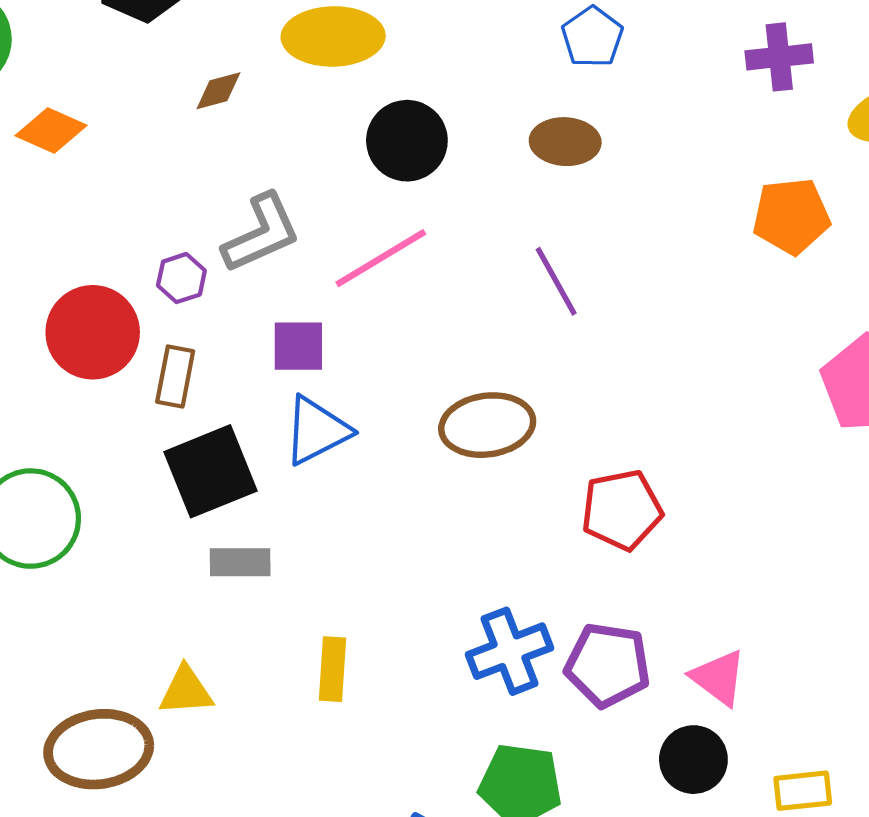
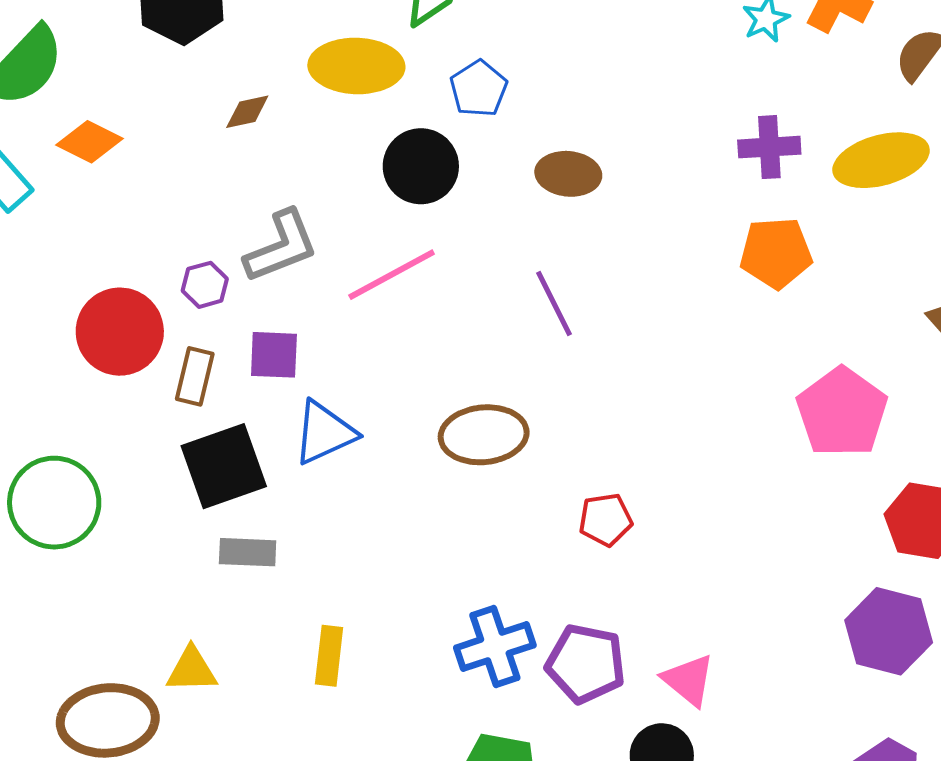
blue pentagon: (592, 37) -> (479, 89), moved
purple cross: (779, 57) -> (769, 147), moved
purple square: (298, 346) -> (274, 355), moved
red pentagon: (622, 510) -> (605, 520), size x0.7

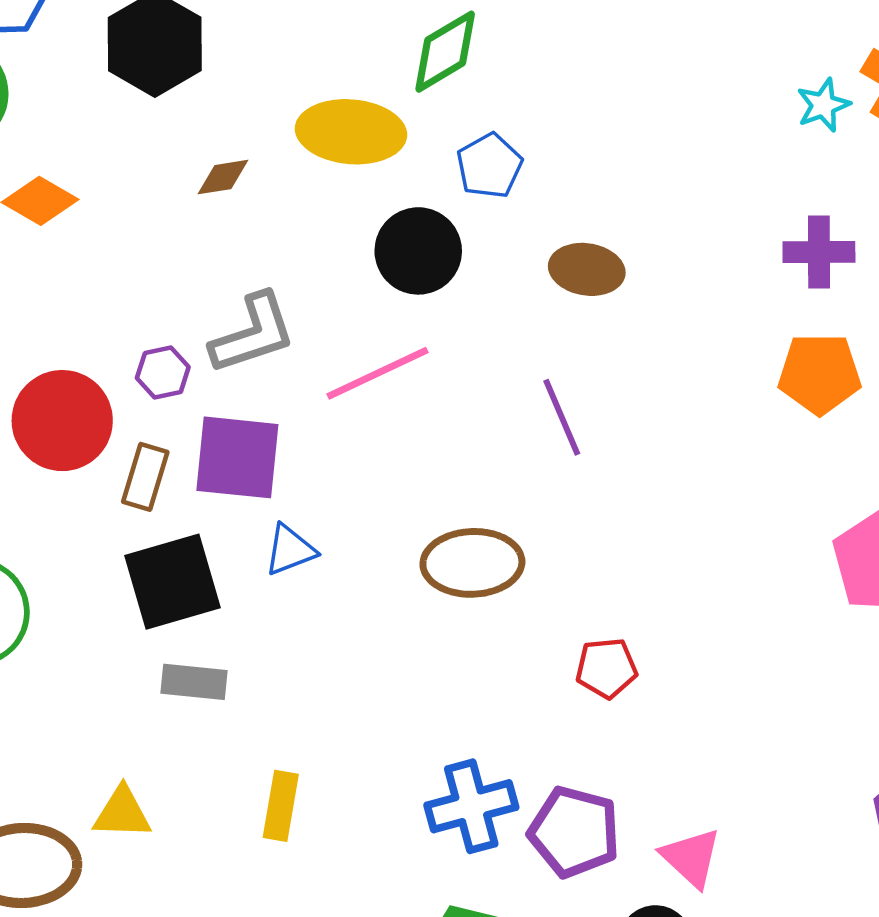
purple square: (274, 355) -> (237, 457), size x1.5
blue triangle: (324, 433) -> (290, 550), size x0.7

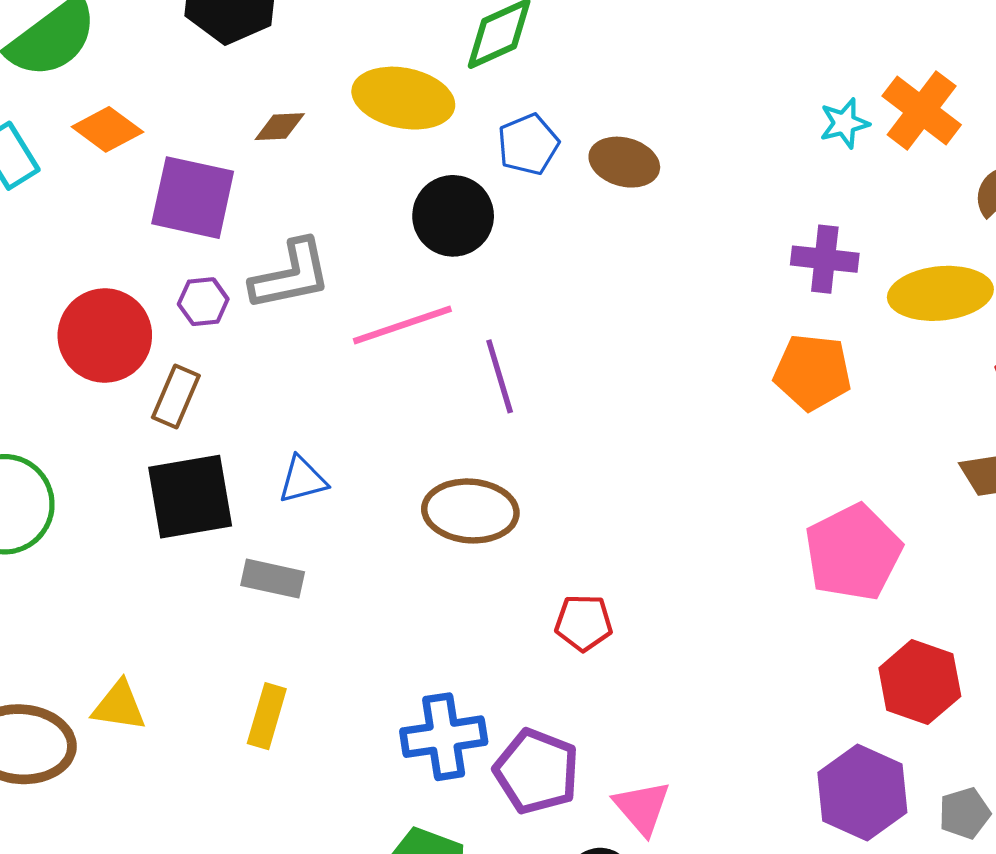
brown ellipse: (587, 269) -> (624, 162), moved
purple line: (562, 417) -> (500, 376), moved
purple square: (237, 457) -> (193, 198), moved
gray rectangle: (194, 682) -> (273, 579), moved

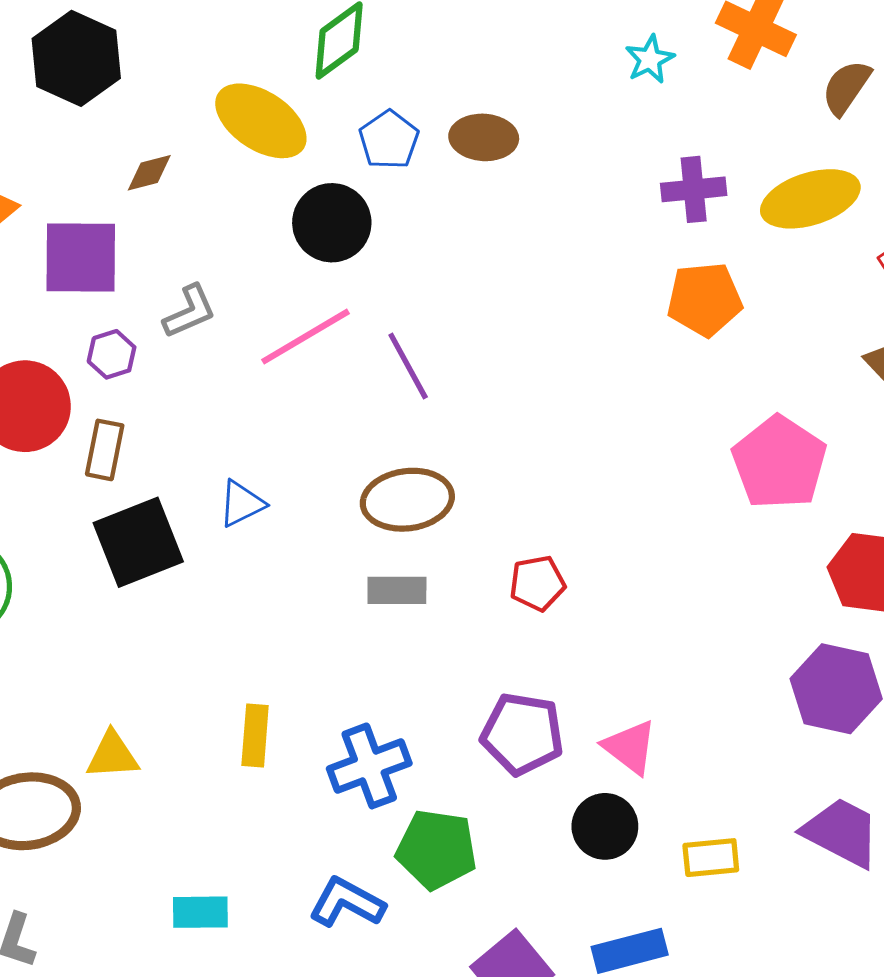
yellow ellipse: (403, 98) -> (261, 121), turned 34
cyan star: (844, 123) -> (650, 59), moved
gray L-shape: (291, 275) -> (190, 311), size x0.7
gray rectangle: (273, 579) -> (397, 590), moved
blue cross: (444, 737) -> (369, 766), moved

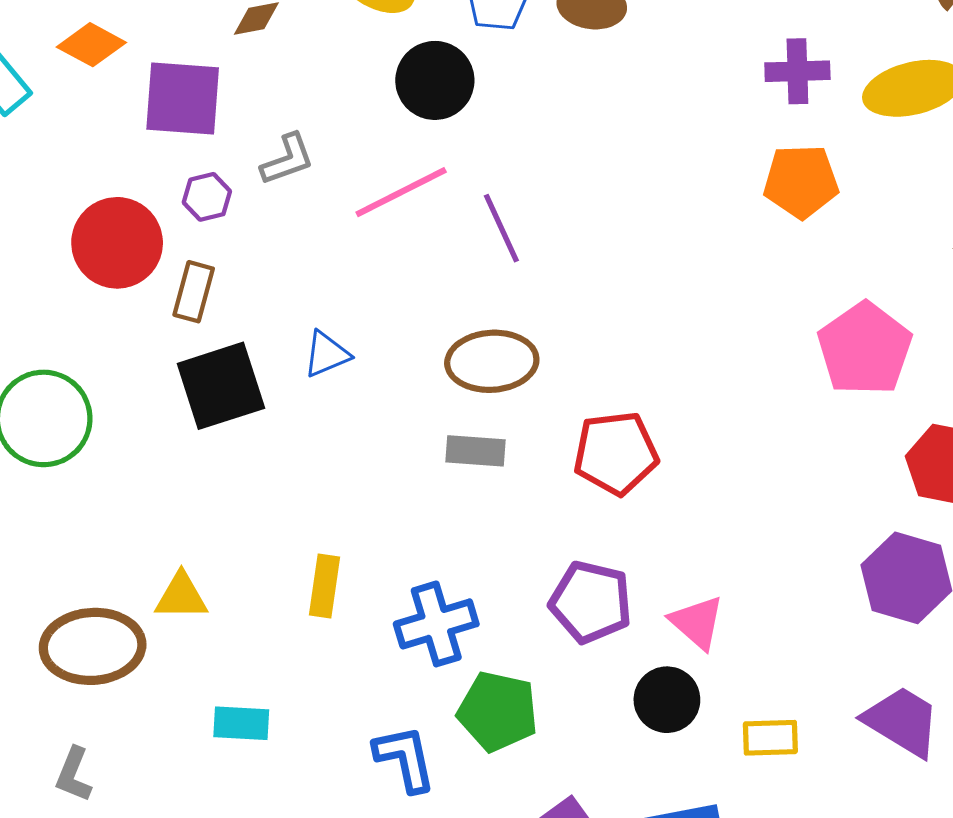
red pentagon: (537, 583) -> (616, 453), size x1.5
blue L-shape: (347, 903) -> (405, 758), turned 46
cyan rectangle: (200, 912) -> (241, 723), moved

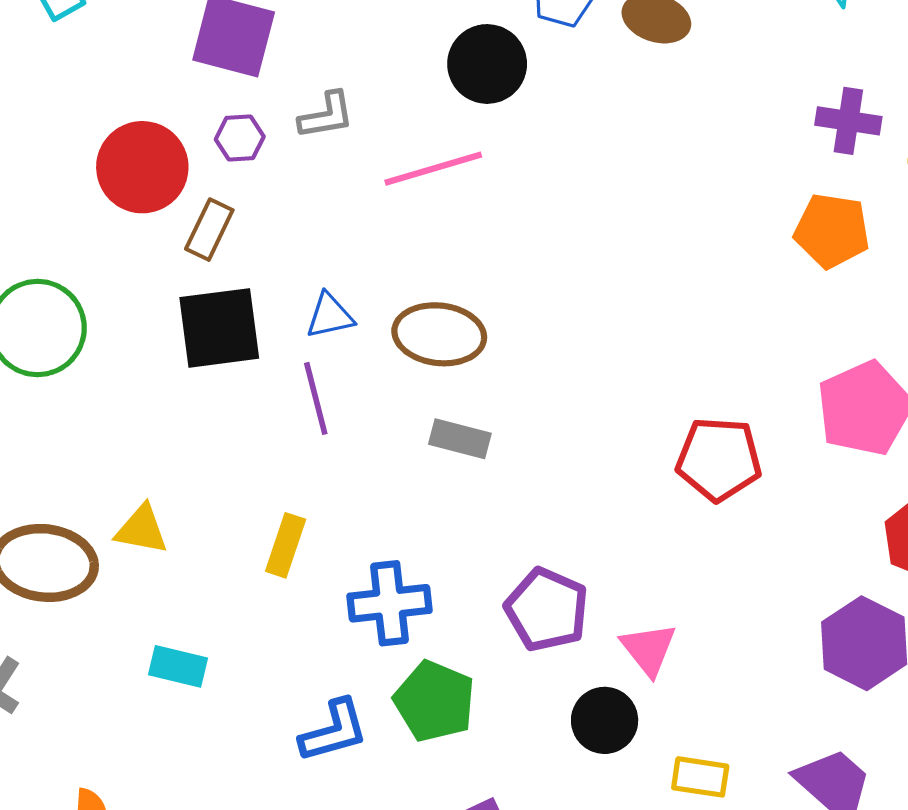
purple line: (501, 228) -> (316, 398), moved
brown ellipse: (492, 361) -> (439, 334), moved
red pentagon: (616, 453) -> (719, 459), moved
blue L-shape: (405, 758) -> (334, 731), turned 76

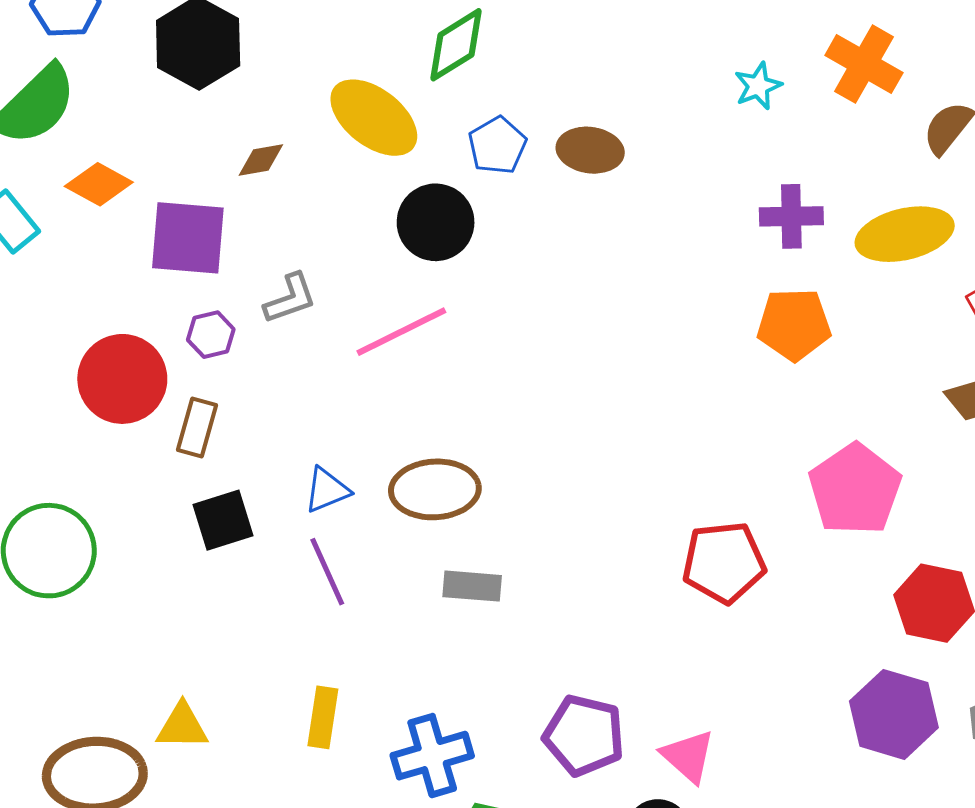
black square: (219, 328) -> (223, 520), size x0.7

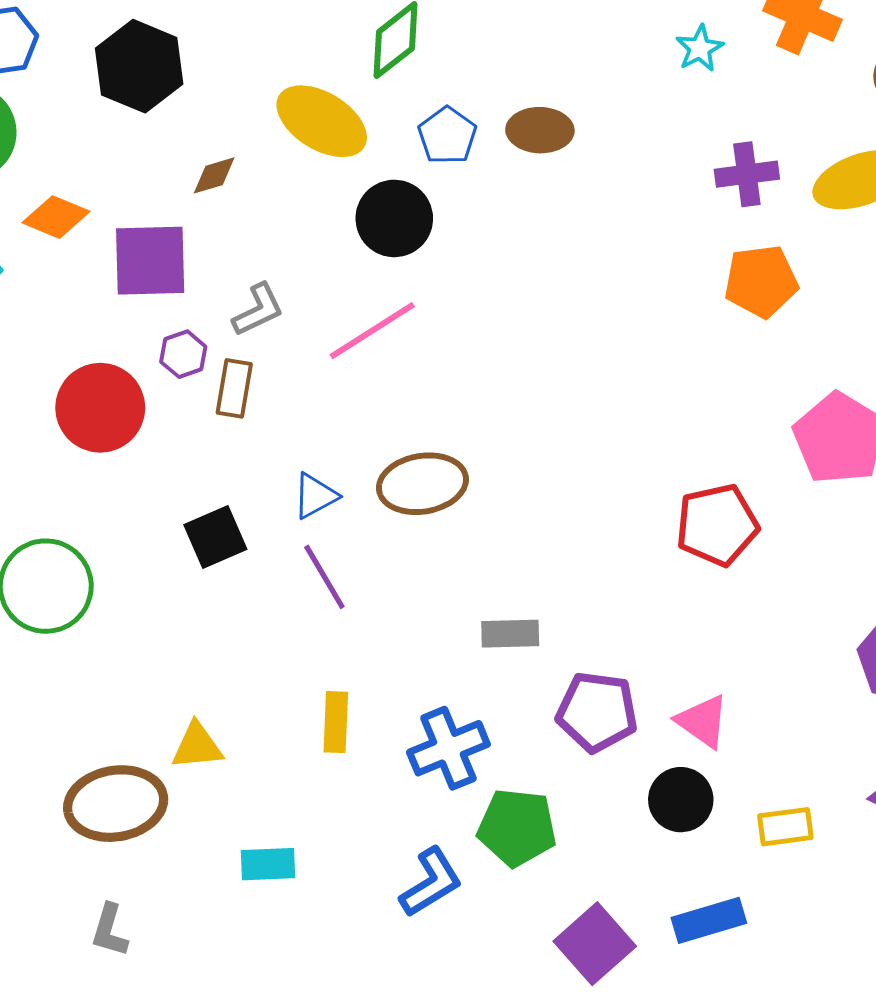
brown rectangle: (197, 427) -> (234, 388), moved
gray rectangle: (472, 586) -> (510, 634), moved

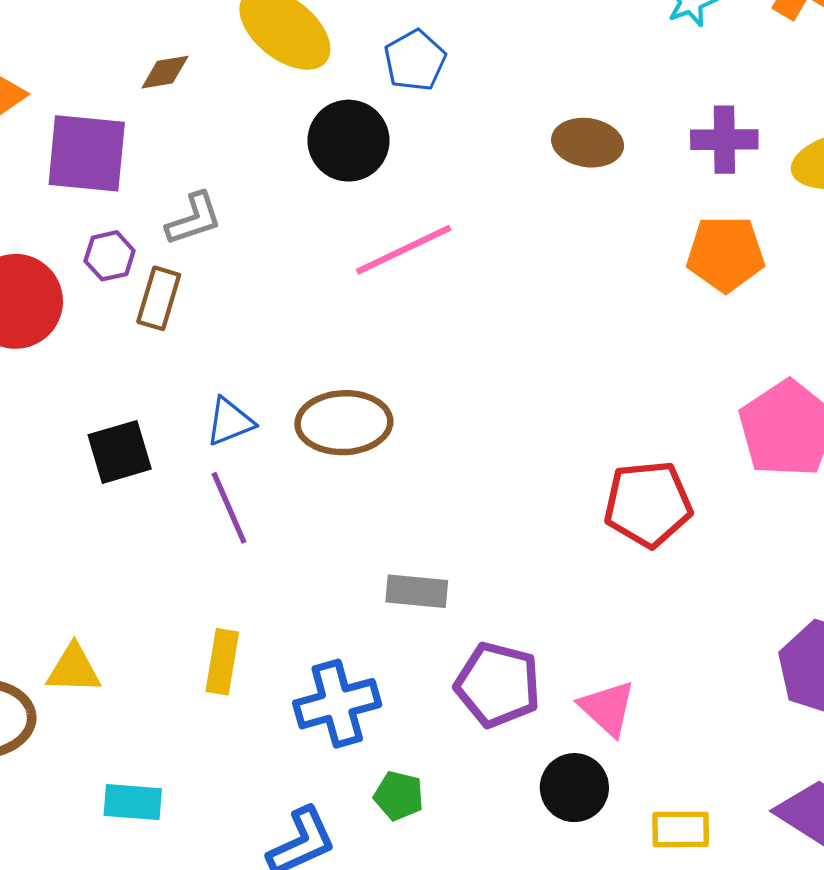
brown ellipse: (540, 130) -> (588, 143), moved
pink line: (372, 331) -> (404, 250), moved
green pentagon: (517, 828) -> (399, 796), size x0.6

